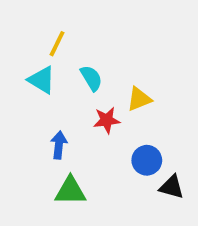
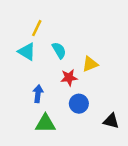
blue circle: (147, 160) -> (79, 104), moved

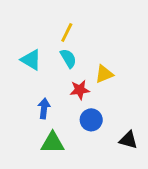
yellow line: (37, 28) -> (67, 33), moved

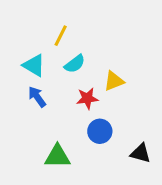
yellow line: (67, 33) -> (61, 36), moved
cyan semicircle: (68, 58) -> (75, 64), turned 84
blue arrow: (44, 108) -> (37, 97), moved, turned -42

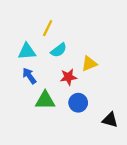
cyan triangle: (34, 65) -> (27, 51), turned -36
green triangle: (57, 156) -> (45, 100), moved

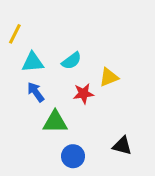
yellow line: (48, 28) -> (15, 34), moved
blue circle: (78, 103) -> (73, 156), moved
black triangle: (110, 120) -> (122, 146), moved

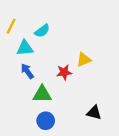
cyan semicircle: (72, 61) -> (42, 31), moved
blue circle: (73, 156) -> (46, 121), moved

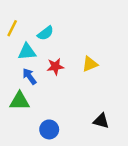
red star: (64, 72) -> (55, 66), moved
green triangle: (42, 94) -> (20, 101), moved

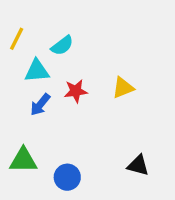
blue arrow: (29, 76) -> (40, 105), turned -105
green triangle: (20, 101) -> (23, 160), moved

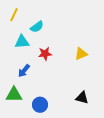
yellow line: (17, 39) -> (14, 15), moved
yellow triangle: (123, 88) -> (81, 54), moved
blue arrow: (40, 105) -> (24, 71), moved

